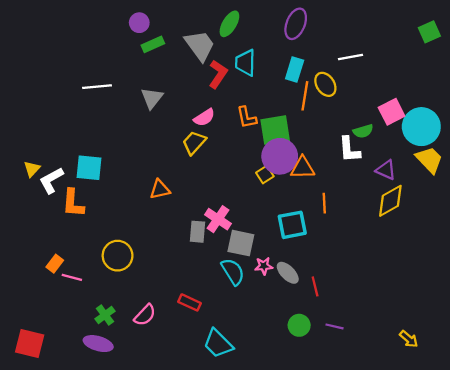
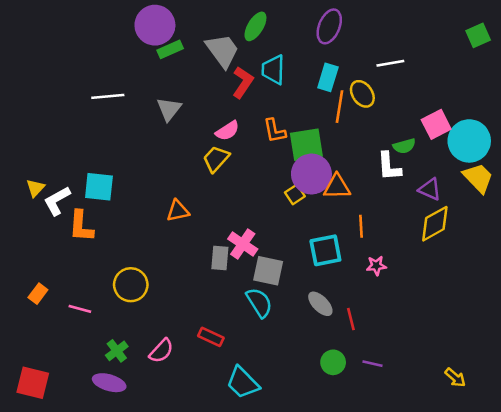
purple circle: (139, 23) -> (155, 25), size x1.8
orange rectangle: (55, 264) -> (38, 294), moved
pink star: (264, 266) -> (376, 266), moved

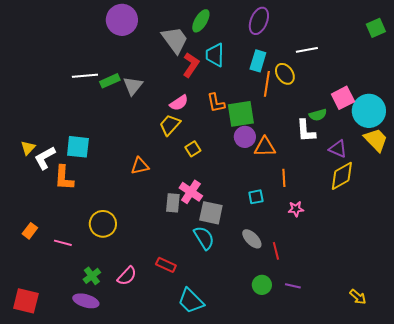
green rectangle: (170, 49) -> (110, 81), moved
purple circle: (311, 174) -> (245, 137), size x0.7
yellow square: (295, 194) -> (193, 149), moved
cyan square: (325, 250) -> (256, 197), size x0.6

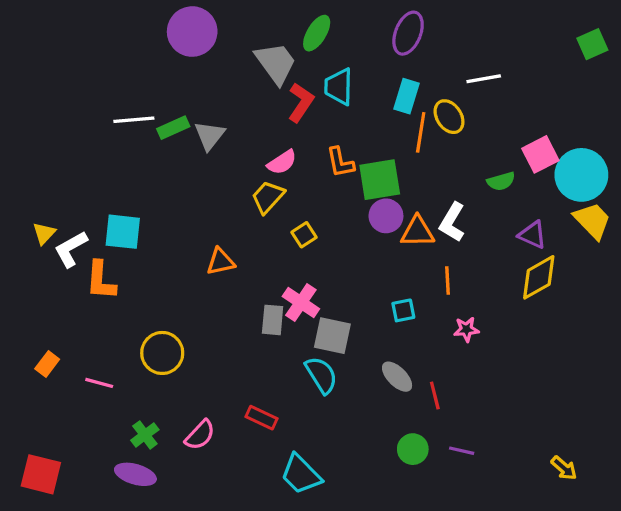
white L-shape: (306, 131) -> (452, 222), moved, turned 35

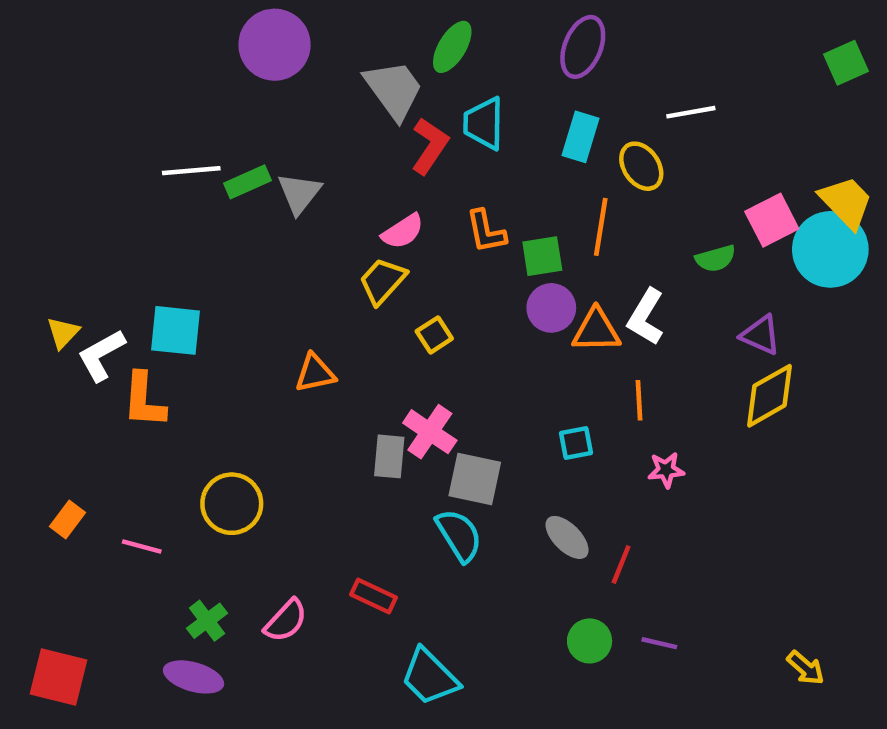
orange line: (421, 132) -> (601, 227), moved
green square: (380, 180) -> (542, 256), size x0.7
yellow trapezoid: (592, 221) -> (846, 202), moved
red line: (435, 396) -> (621, 564), turned 36

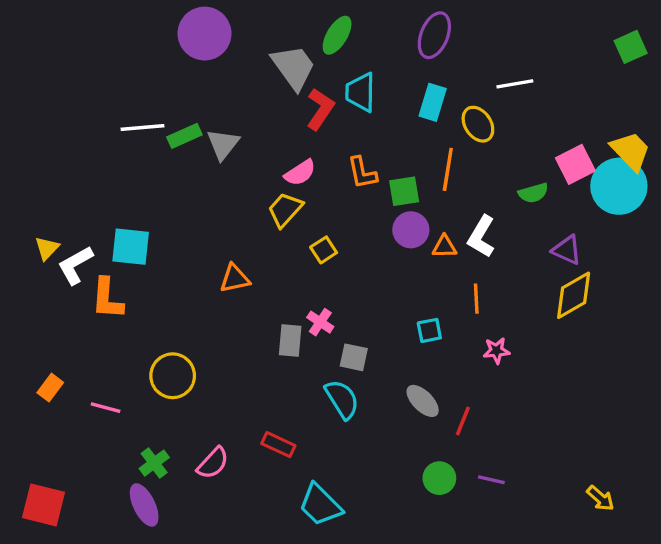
orange triangle: (596, 330) -> (444, 247), size x0.7
pink cross: (430, 432) -> (320, 322), size x0.7
gray square: (475, 479) -> (354, 357), size x0.7
purple ellipse: (194, 677) -> (144, 505), turned 48

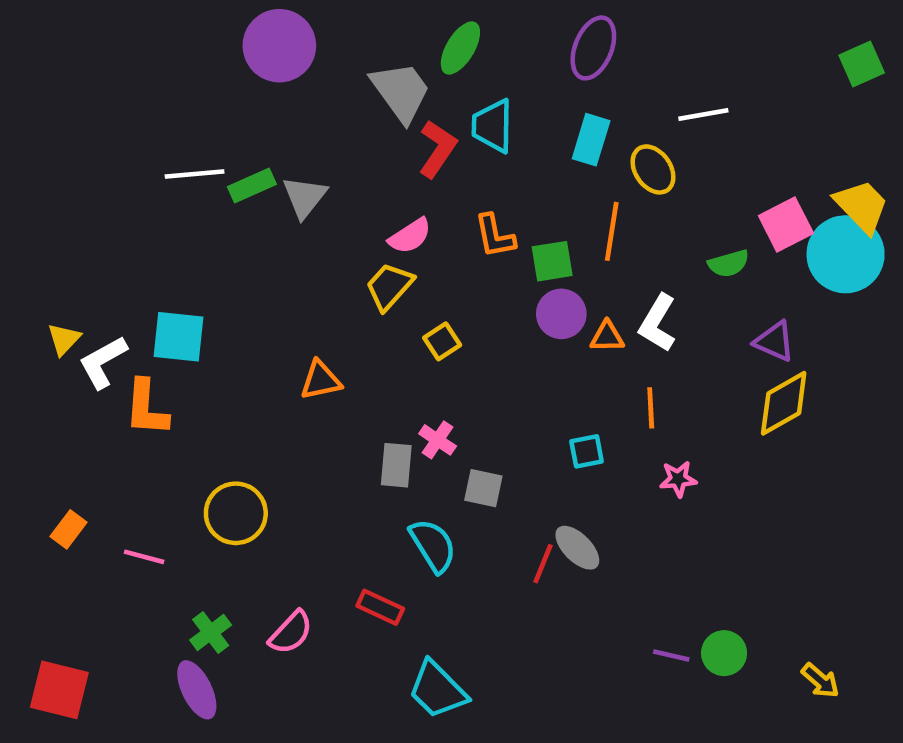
cyan semicircle: (342, 399) -> (433, 545), moved
red line: (463, 421) -> (543, 564), moved
green circle: (439, 478) -> (724, 653), moved

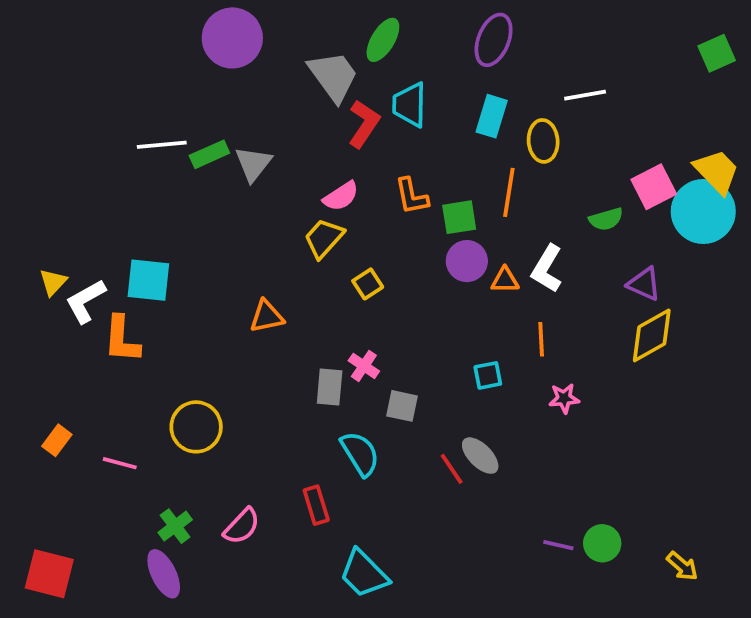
yellow ellipse: (653, 169) -> (543, 141), turned 30
red line: (543, 564) -> (452, 469), turned -56
red rectangle: (380, 607) -> (316, 505), turned 48

